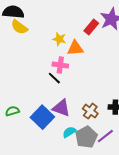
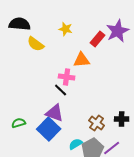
yellow semicircle: (19, 27) -> (36, 44), moved
yellow star: (59, 39) -> (66, 29), moved
purple triangle: (61, 108) -> (55, 113), moved

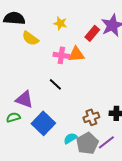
pink cross: (67, 77) -> (61, 55), moved
purple triangle: (55, 113) -> (24, 99), moved
brown cross: (97, 123) -> (91, 117), turned 35

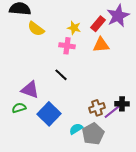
yellow star: (60, 23) -> (74, 28), moved
orange triangle: (76, 54) -> (101, 45), moved
purple line: (106, 142) -> (112, 112), moved

